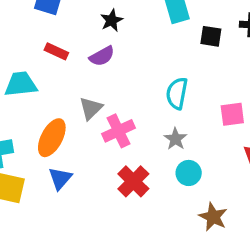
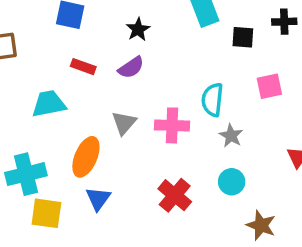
pink square: (232, 114) -> (269, 86), moved
pink cross: (118, 131) -> (172, 125), moved, turned 32
gray star: (175, 139) -> (231, 136), moved

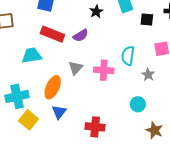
black star: (138, 29) -> (96, 11), moved
red rectangle: (83, 67) -> (52, 34), size x1.6
gray star: (231, 136) -> (148, 75), moved
red cross: (175, 195) -> (95, 127), moved, turned -36
yellow square: (46, 213) -> (28, 120), turned 30

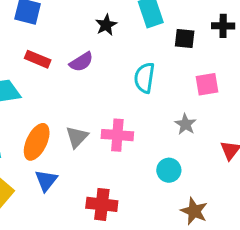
red rectangle: (52, 34) -> (38, 59), size x0.7
cyan semicircle: (128, 56) -> (144, 78), moved
gray triangle: (76, 68) -> (77, 137), moved
pink cross: (104, 70) -> (117, 135), moved

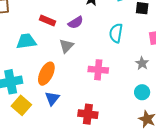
gray triangle: (77, 137) -> (66, 46), moved
cyan circle: (169, 170) -> (142, 92), moved

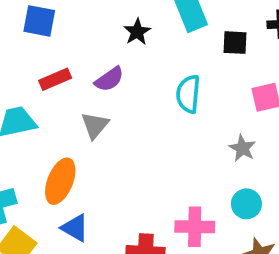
red rectangle: (48, 21) -> (55, 79), turned -42
pink cross: (98, 70) -> (195, 227), moved
blue triangle: (52, 98) -> (75, 228), turned -35

